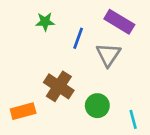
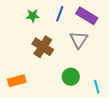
blue line: (78, 38) -> (60, 14), moved
brown cross: (59, 86) -> (43, 47), moved

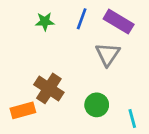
brown cross: (43, 47) -> (49, 88), moved

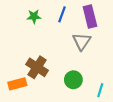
purple rectangle: (119, 22) -> (90, 16), turned 45
cyan line: (132, 119) -> (100, 90), turned 32

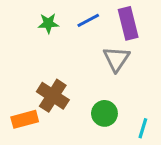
blue line: (62, 14) -> (88, 20), turned 42

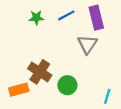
green circle: (104, 113) -> (67, 85), moved

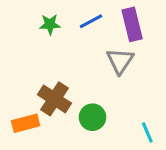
cyan line: (107, 96) -> (147, 132), turned -40

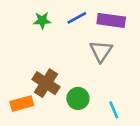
purple rectangle: (132, 24) -> (111, 20), turned -68
cyan line: (147, 132) -> (114, 110), moved

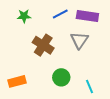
green star: (42, 20) -> (24, 16), moved
brown cross: (46, 83) -> (43, 45), moved

